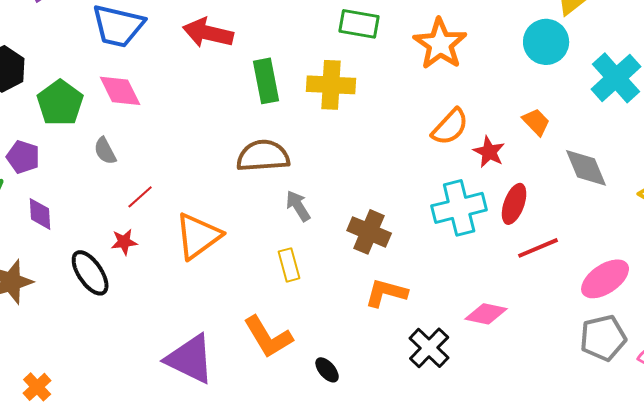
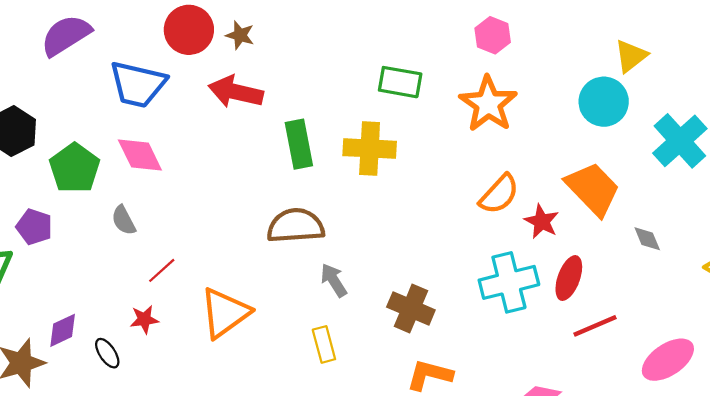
orange trapezoid: (536, 122) -> (593, 189), size x1.8
gray diamond: (586, 168) -> (647, 239), size x0.6
purple diamond: (40, 214) -> (63, 330), moved, turned 68
black ellipse: (90, 273) -> (107, 353), size x0.6

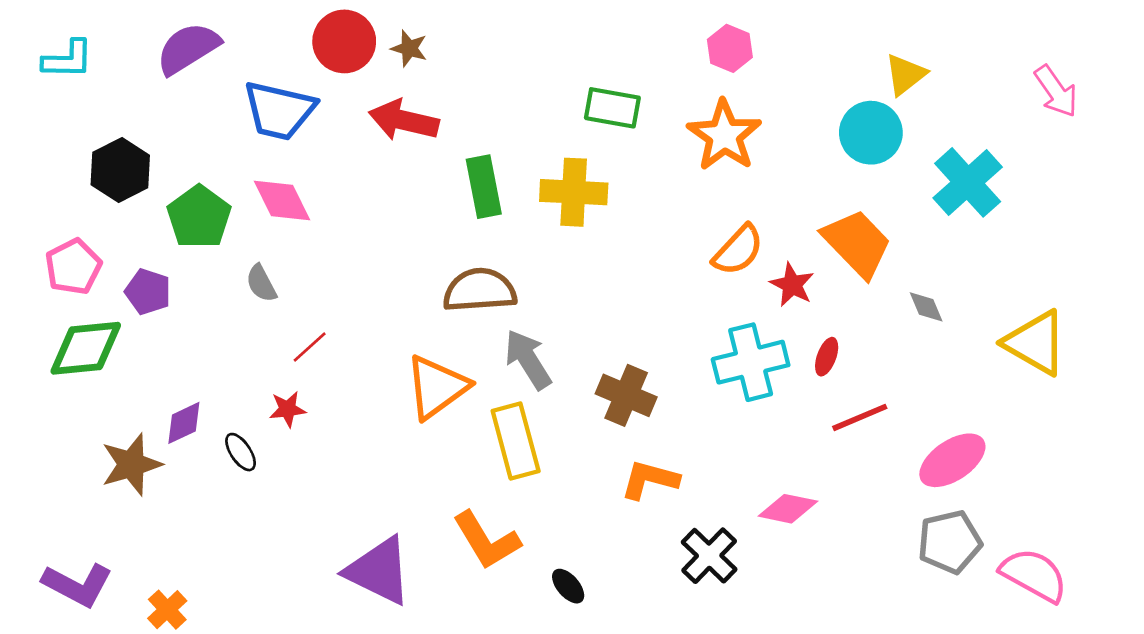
red ellipse: (569, 278) -> (827, 357), size x0.7
gray arrow: (334, 280) -> (528, 359), size x1.4
orange triangle: (225, 313) -> (437, 387), moved
yellow rectangle: (324, 344) -> (516, 441), size x1.6

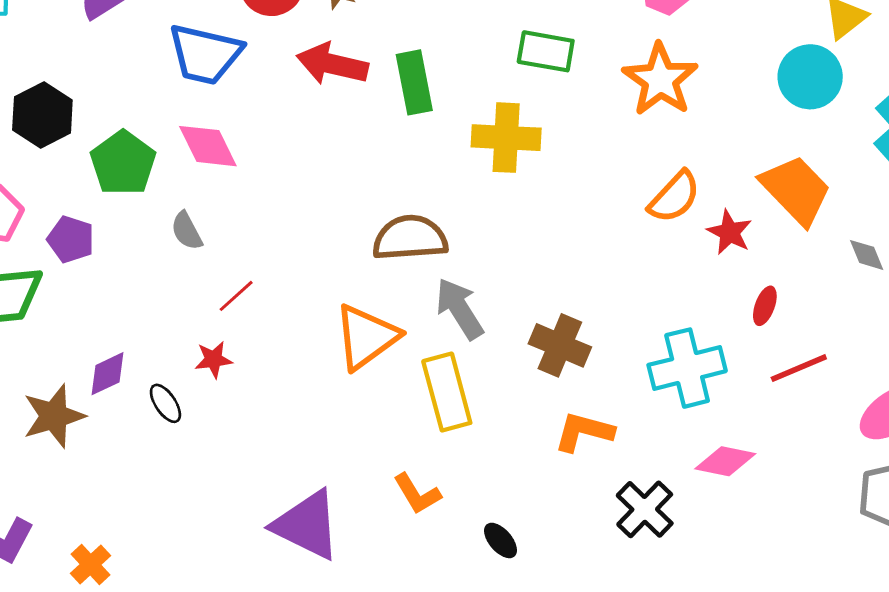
green rectangle: (484, 187) -> (414, 82), moved
cyan cross: (751, 362) -> (687, 368), moved
orange L-shape: (487, 540) -> (417, 494), size x0.7

